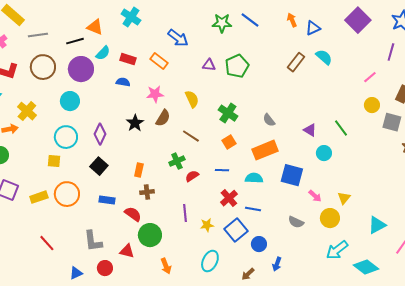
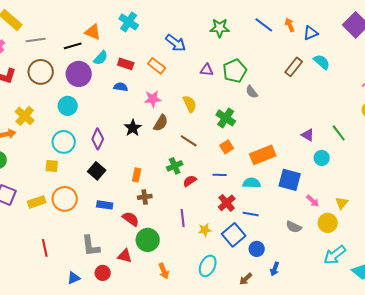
blue line: (250, 20) -> (264, 25), moved
gray semicircle: (269, 120) -> (252, 92), moved
red line: (47, 243) -> (45, 248), turned 30

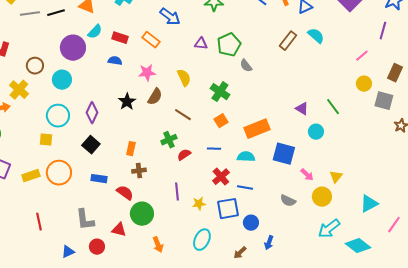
black line: (73, 46) -> (56, 13), moved
brown circle: (41, 72) -> (35, 66), moved, size x0.7
blue square: (234, 235) -> (228, 209), turned 30

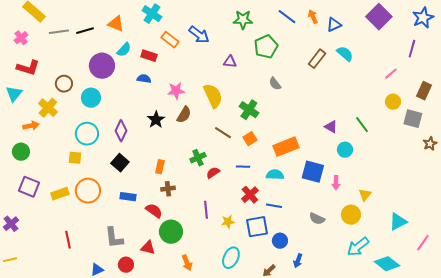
orange rectangle: (151, 40) -> (170, 40), moved
green pentagon: (229, 45) -> (266, 47), moved
yellow semicircle: (184, 78) -> (213, 96), size x1.4
brown line: (183, 115) -> (223, 133), moved
pink arrow: (307, 175) -> (336, 183), moved, turned 48

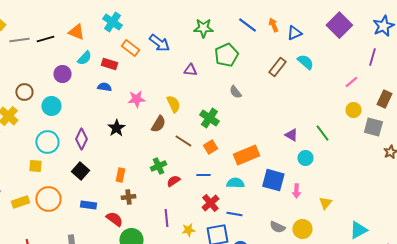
purple circle: (102, 66) -> (62, 74), size x0.7
yellow semicircle: (213, 96) -> (173, 104), size x0.7
brown semicircle: (184, 115) -> (158, 124), moved
yellow circle: (351, 215) -> (302, 229), moved

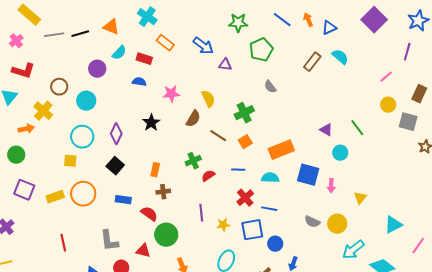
blue arrow: (159, 43) -> (203, 46), moved
green cross: (209, 118) -> (244, 113), turned 30

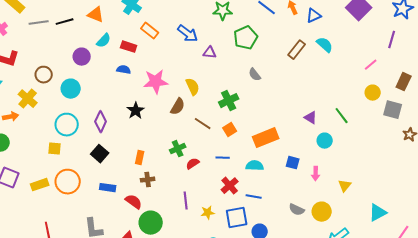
pink star: (171, 94) -> (156, 82), size x1.4
blue square: (308, 175) -> (293, 163), size x0.6

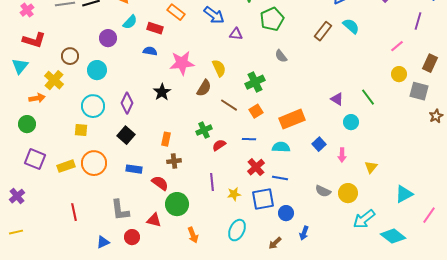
blue square: (293, 163) -> (319, 144), turned 32

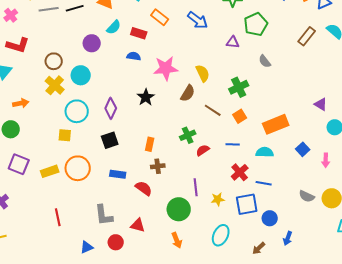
purple triangle: (236, 34) -> (233, 42), moved
yellow cross: (54, 80) -> (55, 85), moved
black square: (126, 135) -> (110, 140), turned 30
green circle: (177, 204) -> (179, 209), moved

